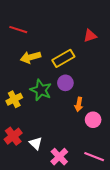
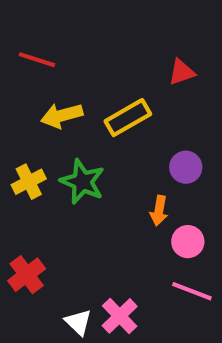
purple circle: (65, 83) -> (186, 167), moved
yellow cross: (14, 99) -> (29, 182), moved
white triangle: (36, 143) -> (78, 322), moved
pink line: (94, 157) -> (192, 291), moved

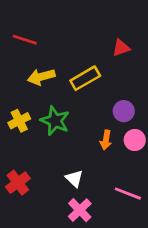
pink circle: (188, 242) -> (135, 140), moved
white triangle: (78, 322) -> (74, 178), moved

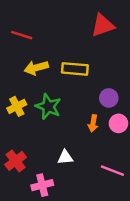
red triangle: (121, 48) -> (103, 25), moved, size x1.5
yellow rectangle: (85, 78) -> (75, 69), turned 35
white triangle: (74, 178) -> (65, 157), turned -49
pink cross: (80, 210) -> (42, 185), moved, turned 30

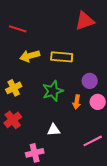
green star: (48, 106) -> (53, 91), moved, turned 30
red cross: (16, 161) -> (13, 120), moved
pink line: (112, 171) -> (93, 141), turned -48

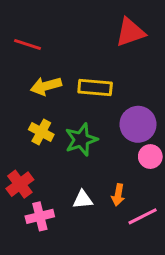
purple circle: (90, 81) -> (138, 124), size x1.5
yellow cross: (14, 88) -> (41, 132), moved, turned -35
orange arrow: (77, 102) -> (118, 195), moved
pink cross: (35, 153) -> (40, 216), moved

